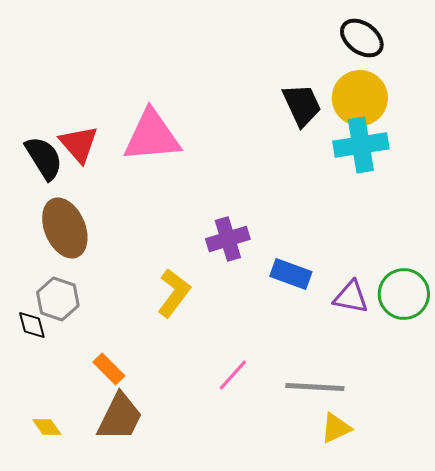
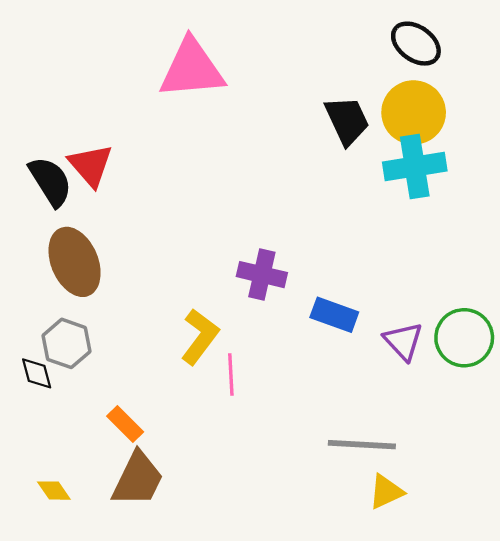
pink triangle: (152, 136) -> (192, 69), moved
purple cross: (228, 239) -> (262, 275), turned 30
purple triangle: (351, 297) -> (403, 341), turned 36
pink line: (233, 375) -> (231, 375), moved, turned -45

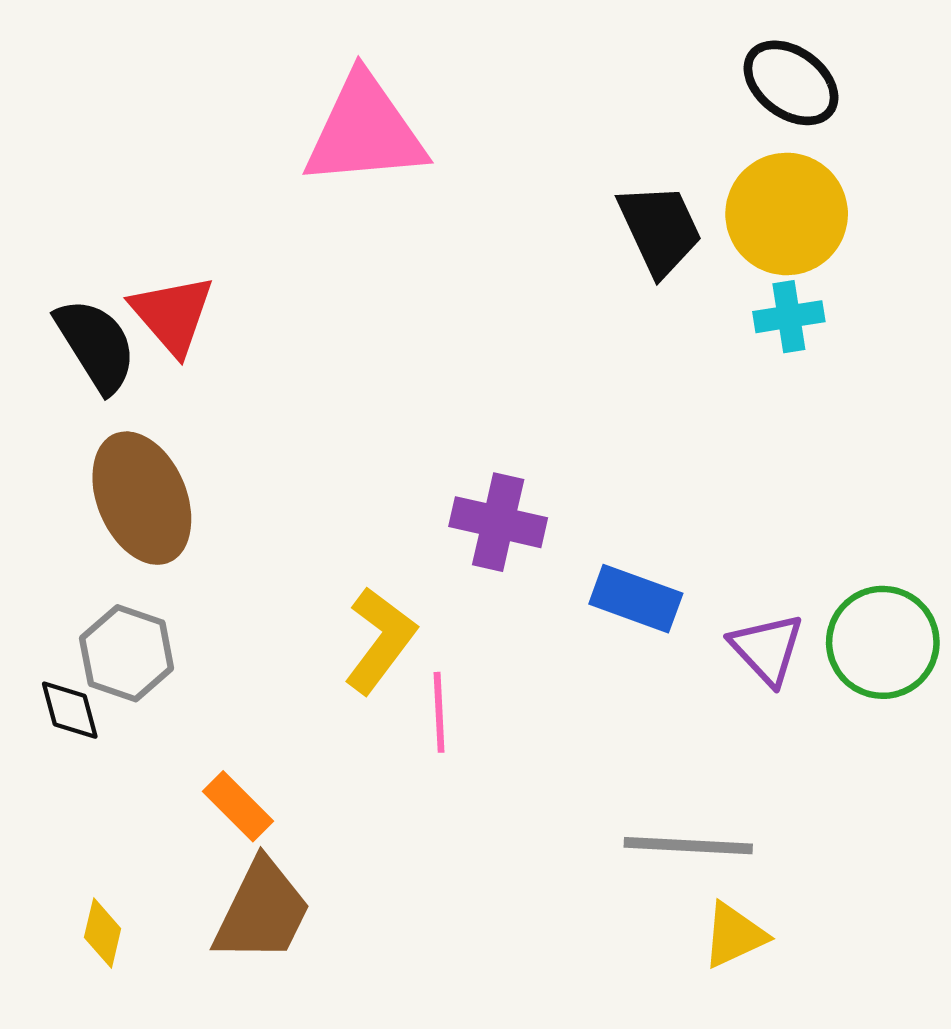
cyan cross: (415, 166) -> (789, 317), size x0.6
yellow diamond: (54, 491) -> (103, 933), turned 48

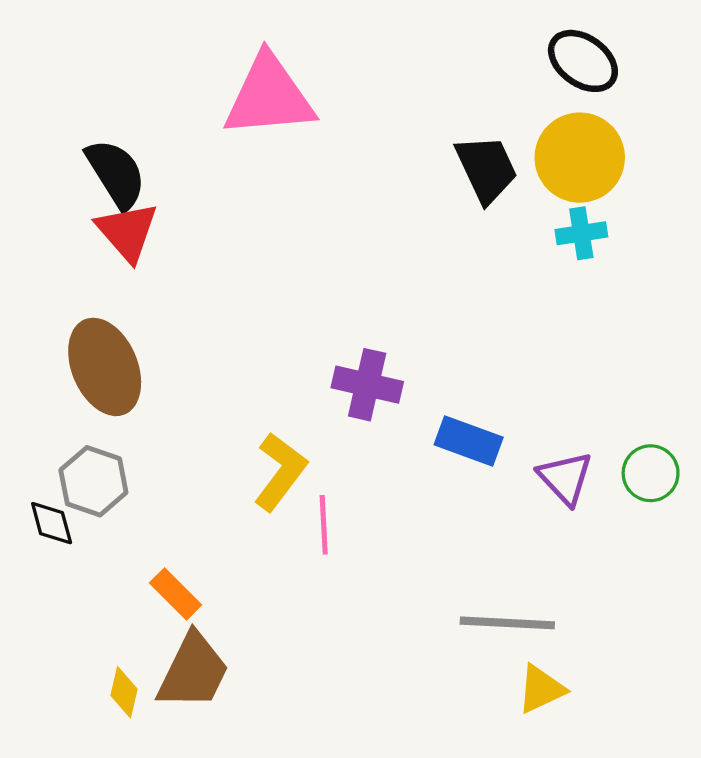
black semicircle: (96, 345) -> (116, 174), moved
green circle: (883, 642) -> (651, 473), size x0.7
yellow diamond: (103, 933) -> (124, 692), moved

